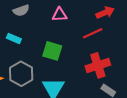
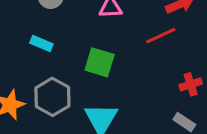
red cross: (98, 65) -> (191, 84), moved, size x0.6

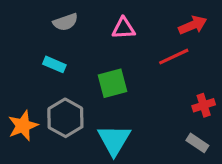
green square: (100, 62) -> (113, 83), turned -32

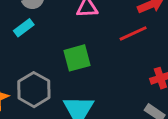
cyan rectangle: (54, 64) -> (24, 28), moved, turned -60

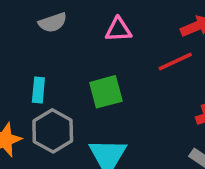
cyan rectangle: (24, 28) -> (38, 90), moved, turned -48

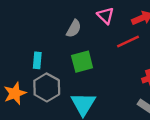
gray semicircle: (53, 23) -> (74, 29), moved, turned -42
pink triangle: (118, 30) -> (106, 16), moved, turned 48

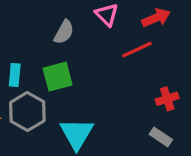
green square: (82, 62) -> (58, 77), moved

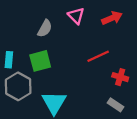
red line: (137, 50) -> (98, 56), moved
red cross: (167, 99) -> (120, 77), turned 35

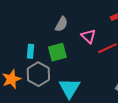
pink triangle: (76, 16) -> (88, 36), moved

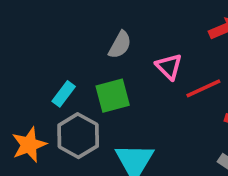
cyan rectangle: (30, 51) -> (64, 94), turned 32

